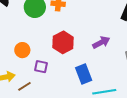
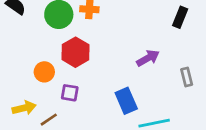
red hexagon: (63, 42) -> (76, 52), moved

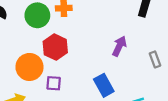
purple arrow: (148, 58) -> (119, 46), turned -30
orange circle: (44, 72) -> (29, 67), size x1.5

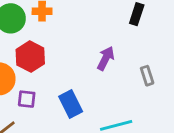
blue rectangle: (104, 85) -> (71, 104), moved

